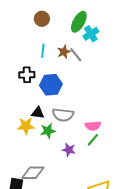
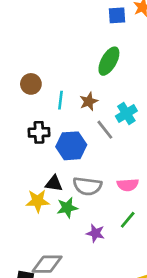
brown circle: (42, 19) -> (31, 84), moved
cyan cross: (91, 34) -> (126, 114), moved
gray line: (76, 55) -> (105, 130), moved
pink semicircle: (93, 126) -> (128, 185), moved

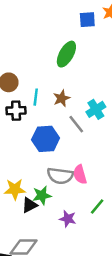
green ellipse: (109, 61) -> (66, 54), moved
black cross: (39, 132) -> (16, 111), moved
black triangle: (54, 183) -> (30, 205), moved, turned -35
pink semicircle: (128, 185) -> (80, 175), moved, turned 78

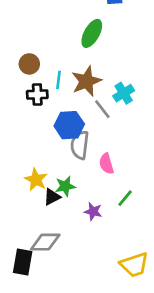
brown star: (62, 98) -> (86, 81), size x1.6
gray semicircle: (60, 176) -> (80, 145), moved, turned 90
yellow star: (15, 189) -> (36, 180), turned 30

